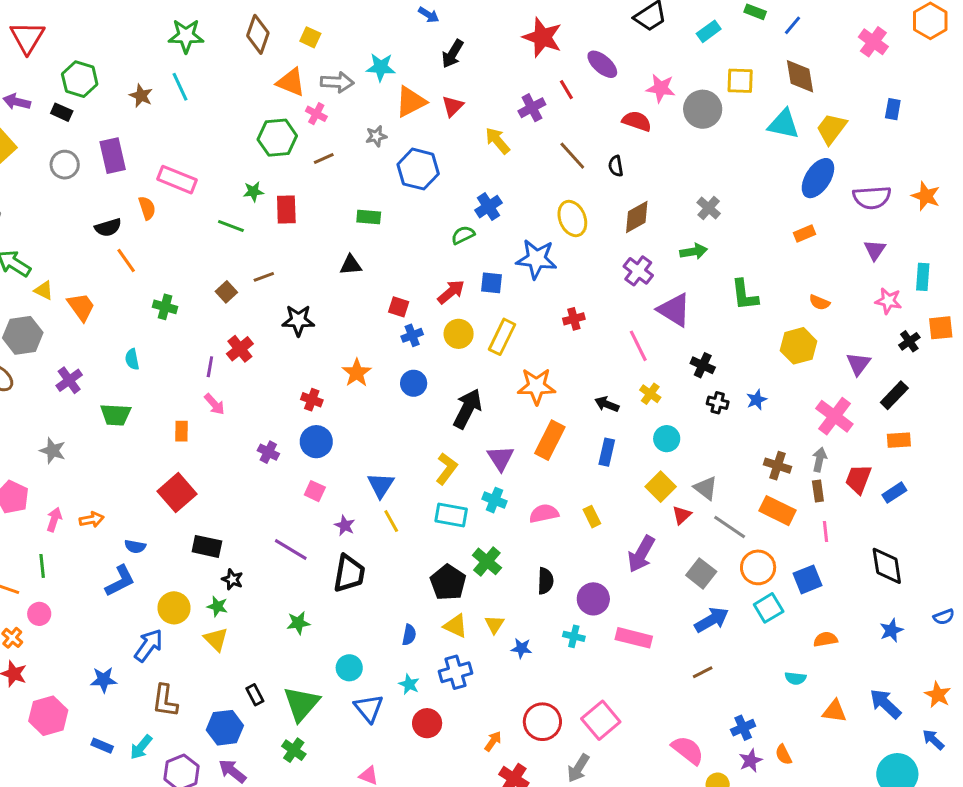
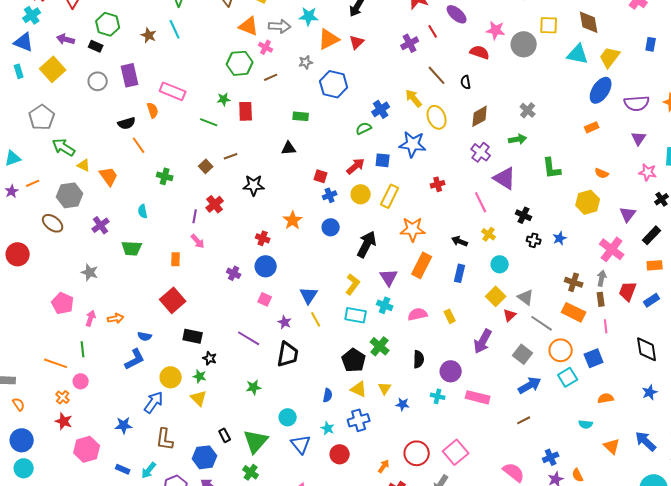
yellow arrow: (497, 141) -> (414, 98), moved
orange triangle: (834, 711) -> (612, 446), turned 36

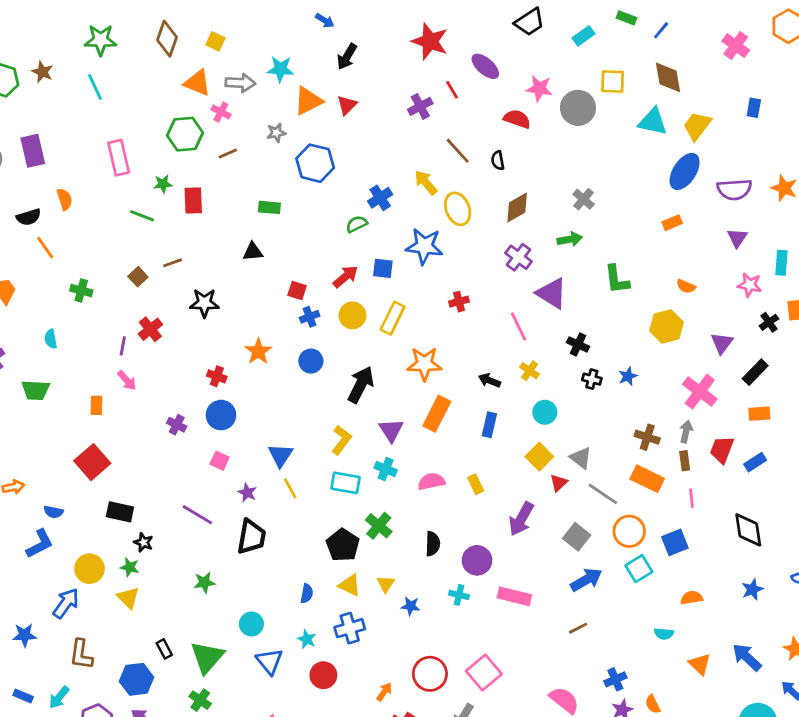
brown star: (149, 35) -> (42, 72), moved
pink rectangle: (173, 91) -> (119, 158), moved, turned 55

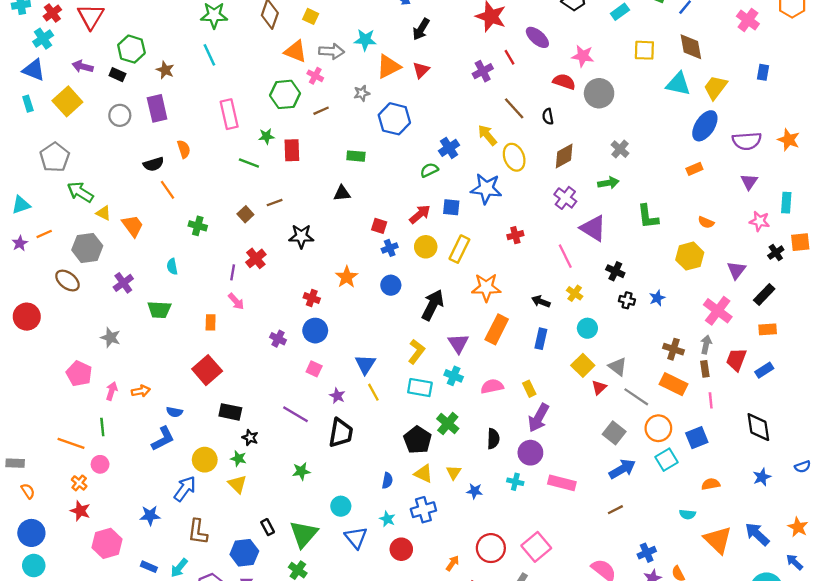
brown star: (42, 72) -> (165, 70), moved
gray circle: (578, 108) -> (599, 93), moved
purple arrow: (521, 519) -> (539, 418), moved
orange triangle: (700, 664) -> (718, 540), size x1.5

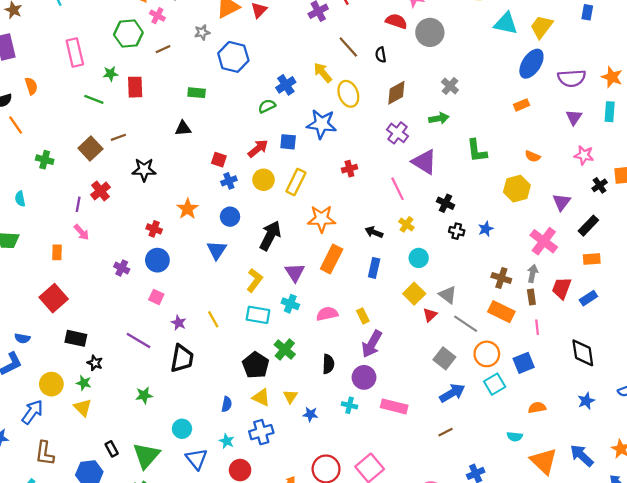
cyan rectangle: (786, 203) -> (610, 112), moved
brown square: (245, 214) -> (90, 149), size x1.5
blue triangle: (365, 364) -> (217, 250), moved

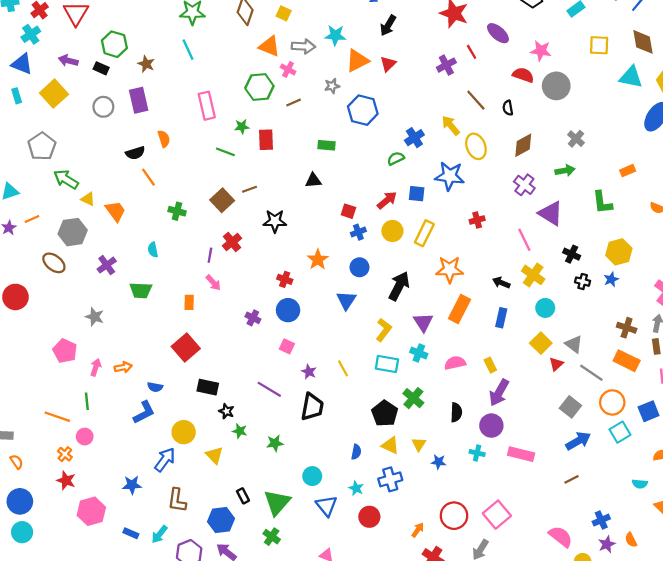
orange rectangle: (521, 105) -> (628, 171), moved
yellow hexagon: (517, 189) -> (619, 252), moved
yellow cross: (406, 224) -> (533, 275), size x1.5
green star: (84, 383) -> (240, 431), moved

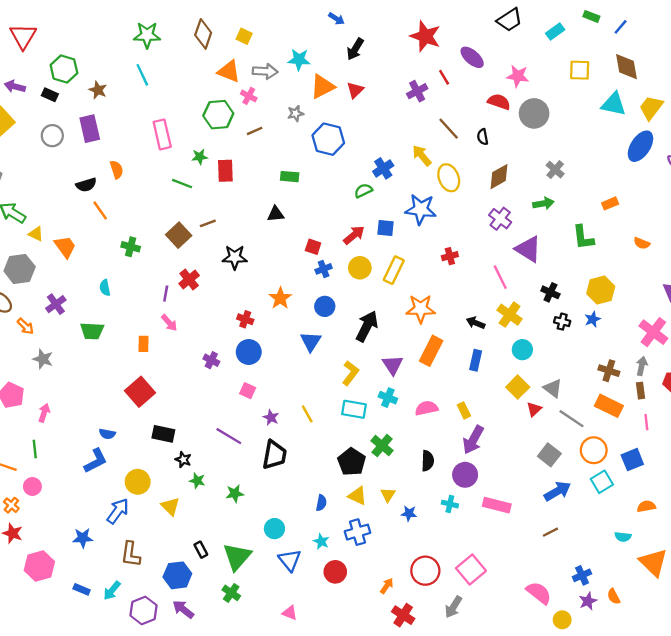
orange arrow: (123, 367) -> (25, 326), moved, turned 56

